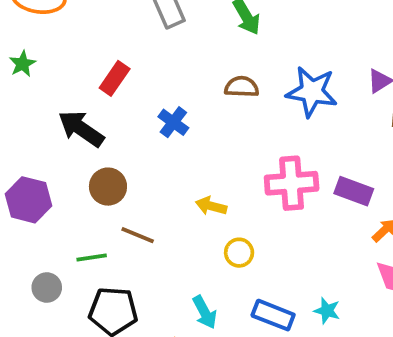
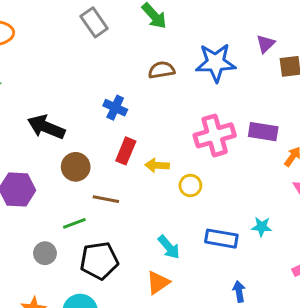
red rectangle: (115, 78) -> (126, 151), moved
yellow circle: (239, 253) -> (190, 186), moved

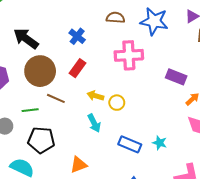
pink cross: (215, 135) -> (129, 55), moved
yellow arrow: (157, 165) -> (95, 96), moved
brown circle: (76, 167) -> (40, 71), size x1.5
cyan arrow: (169, 247) -> (94, 123), moved

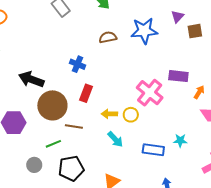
pink cross: (129, 55) -> (150, 93), moved, turned -32

